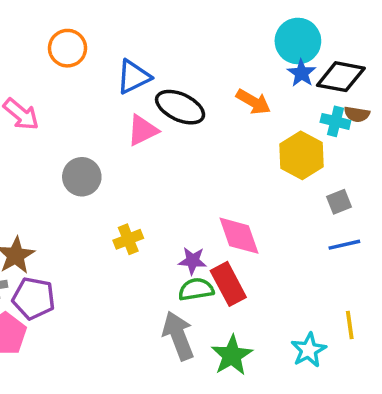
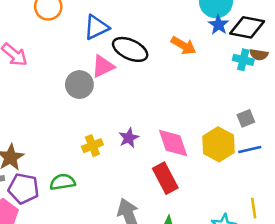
yellow hexagon: (302, 155) -> (219, 144), moved
gray circle: (82, 177) -> (79, 85), moved
purple star: (193, 261) -> (129, 138), moved, turned -30
green semicircle: (196, 289) -> (63, 182), moved

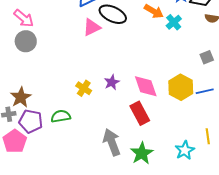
cyan cross: (243, 60) -> (174, 22), moved, turned 35
gray circle: (79, 85) -> (26, 41), moved
gray square: (246, 118) -> (207, 57), moved
yellow cross: (92, 146) -> (84, 88), turned -35

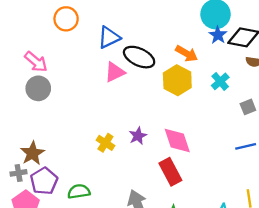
cyan cross: (174, 22) -> (220, 81), moved
yellow hexagon: (181, 87) -> (177, 80), moved
green semicircle: (61, 116) -> (79, 191), moved
purple pentagon: (31, 121) -> (44, 181), turned 30

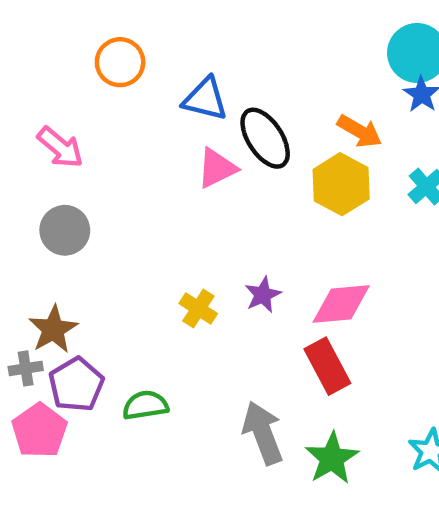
blue triangle: (109, 37) -> (205, 99), turned 40
black ellipse: (139, 57) -> (265, 138), turned 32
gray circle: (38, 88) -> (65, 230), moved
pink diamond: (177, 140) -> (341, 304), turned -76

